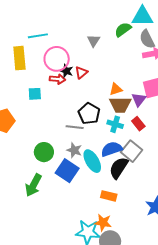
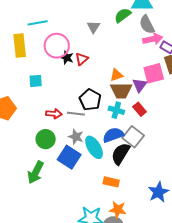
red arrow: (57, 79) -> (54, 114), moved
orange star: (103, 223) -> (118, 210), moved

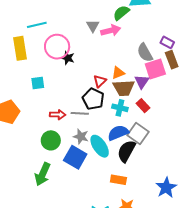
gray semicircle: (147, 24) -> (145, 53), moved
pink arrow: (153, 39) -> (111, 30), moved
red triangle: (82, 59) -> (100, 81), moved

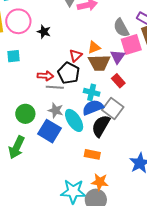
pink circle: (57, 47) -> (18, 21), moved
cyan cross: (120, 108) -> (92, 92), moved
red arrow: (58, 115) -> (45, 76), moved

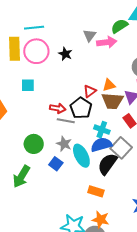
black star: (44, 32) -> (65, 54), moved
blue square: (49, 131) -> (56, 164), size x0.6

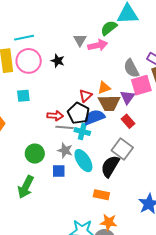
cyan cross: (102, 130) -> (82, 131), moved
blue semicircle: (101, 145) -> (94, 117), moved
blue square: (56, 164) -> (59, 171), turned -32

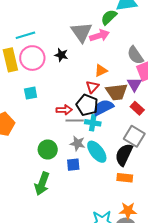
gray triangle: (80, 40) -> (81, 32), size x1.6
orange triangle: (104, 88) -> (101, 70), moved
orange rectangle: (101, 195) -> (125, 178), moved

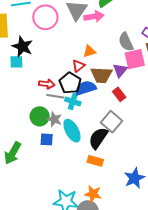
black star: (61, 55) -> (22, 47), moved, size x1.5
pink circle: (32, 58) -> (45, 17), moved
green circle: (48, 149) -> (40, 116), moved

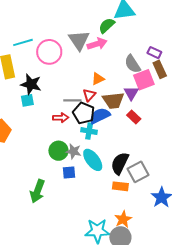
gray line: (55, 96) -> (72, 100), moved
gray square: (111, 122) -> (138, 172), moved, turned 30
orange star: (93, 194) -> (123, 219), turned -30

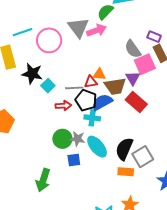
orange triangle: (98, 79) -> (99, 74), moved, turned 32
red triangle: (89, 95) -> (91, 82), turned 40
cyan square: (27, 100) -> (48, 86), moved, turned -32
red rectangle: (134, 117) -> (136, 102), size x1.5

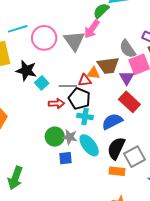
gray triangle: (78, 28) -> (74, 41), moved
pink arrow: (97, 30) -> (92, 29), turned 144
brown trapezoid: (115, 86) -> (108, 66), moved
blue semicircle: (102, 102) -> (112, 121), moved
green arrow: (43, 180) -> (15, 178), moved

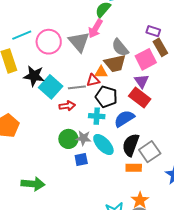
gray semicircle: (128, 49) -> (120, 48), moved
purple triangle: (127, 78) -> (142, 81), moved
cyan square: (42, 83) -> (51, 87), size x1.6
black pentagon: (79, 99) -> (106, 97), moved
green arrow: (15, 178) -> (33, 184), turned -100

